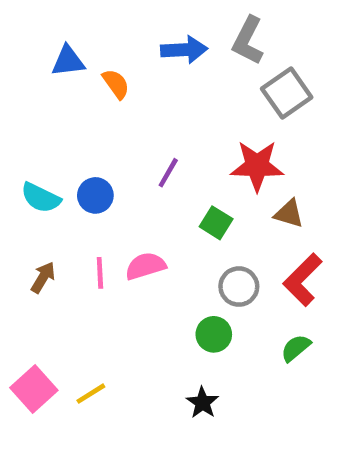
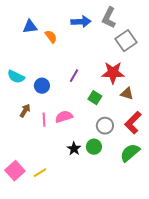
cyan semicircle: (41, 198) -> (16, 77), moved
brown arrow: (43, 277) -> (25, 111), moved
green semicircle: (296, 348) -> (130, 153), size x1.5
black star: (202, 403) -> (74, 149), moved

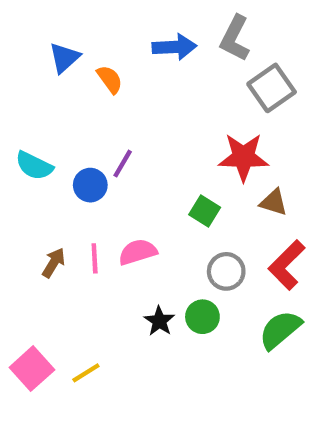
blue triangle: (30, 27) -> (64, 58), turned -35
purple line: (74, 76) -> (123, 164), moved
brown arrow: (25, 111) -> (54, 263), moved

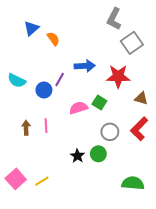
blue arrow: (174, 47) -> (85, 66), moved
brown triangle: (274, 202) -> (141, 98), moved
pink semicircle: (138, 252) -> (78, 108), moved
brown arrow: (54, 263) -> (26, 128), turned -32
green semicircle: (280, 330) -> (133, 183), moved, turned 45

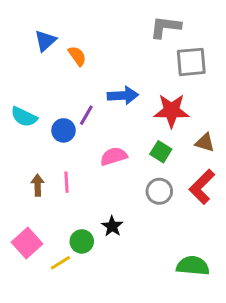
gray L-shape: (114, 19) -> (165, 27), turned 70
gray square: (132, 43) -> (191, 62), turned 30
green square: (99, 103) -> (161, 152), moved
green circle: (98, 154) -> (82, 241), moved
pink square: (16, 179) -> (27, 243), moved

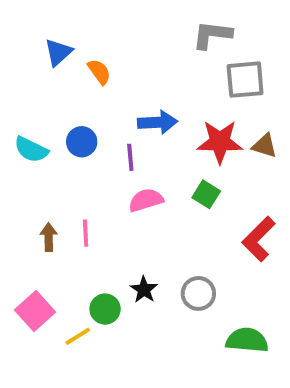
purple line: (86, 115) -> (130, 157), moved, turned -35
blue circle: (63, 130) -> (82, 142), moved
brown triangle: (205, 143) -> (265, 146), moved
gray circle: (159, 191) -> (198, 293), moved

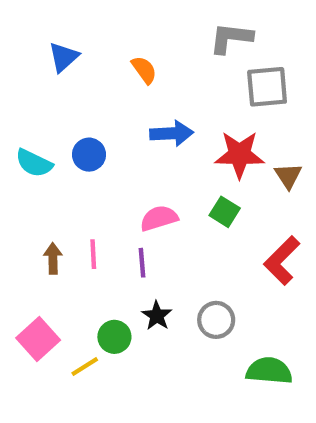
orange semicircle: (99, 72) -> (144, 70), moved
brown triangle: (265, 146) -> (288, 176), moved, turned 40
purple line: (130, 157) -> (142, 263), moved

